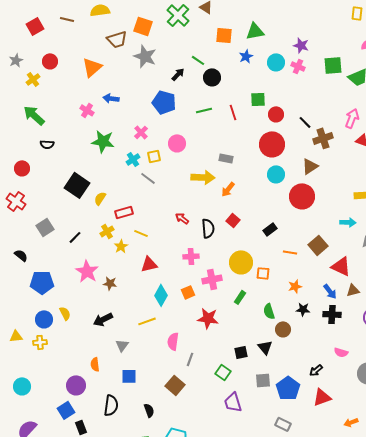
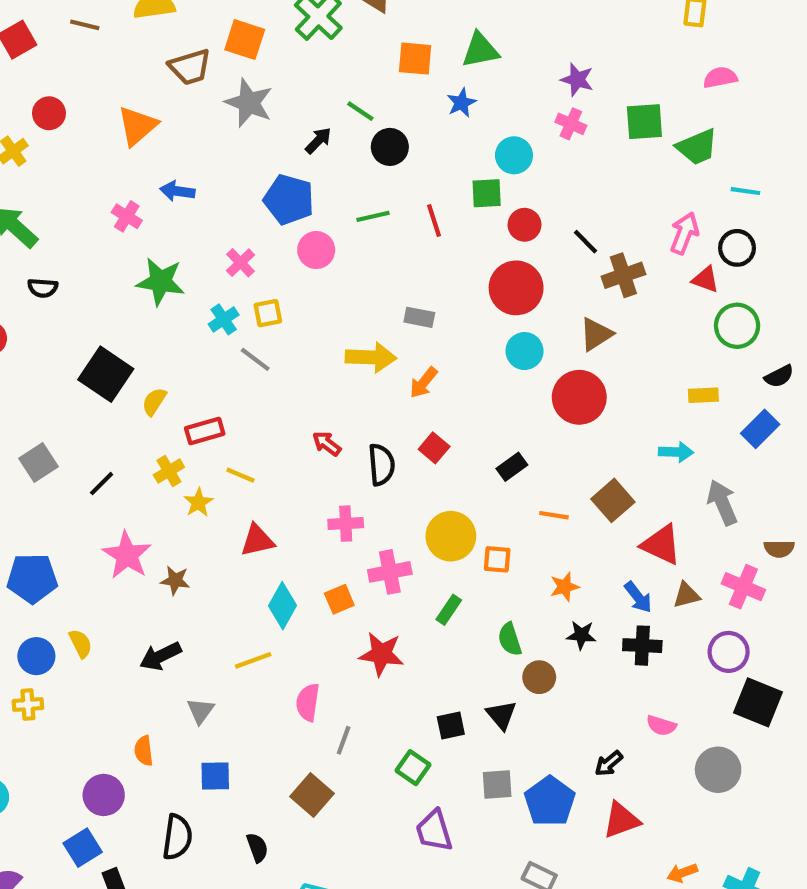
cyan circle: (276, 62) -> (514, 155), moved
pink circle: (177, 143) -> (316, 250), moved

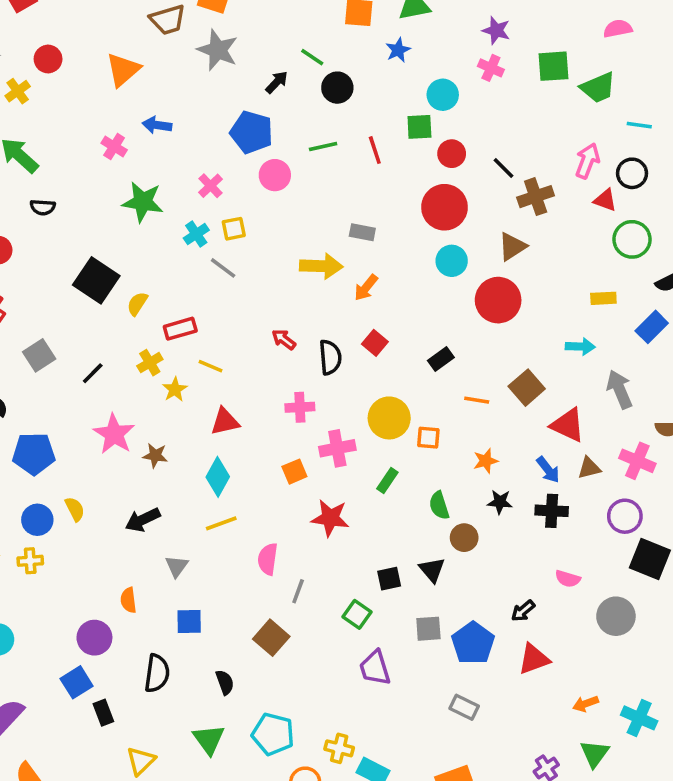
cyan diamond: (283, 606) -> (218, 477), moved

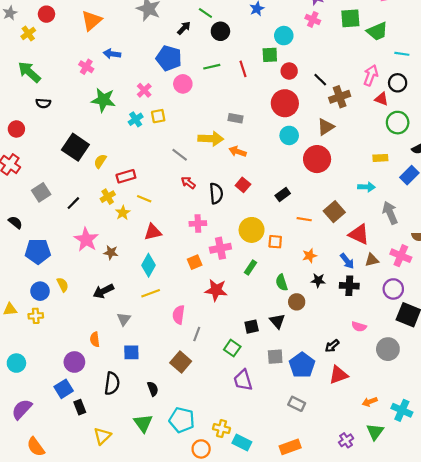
gray line: (223, 268) -> (180, 155), moved
orange arrow: (366, 288) -> (238, 152), turned 70

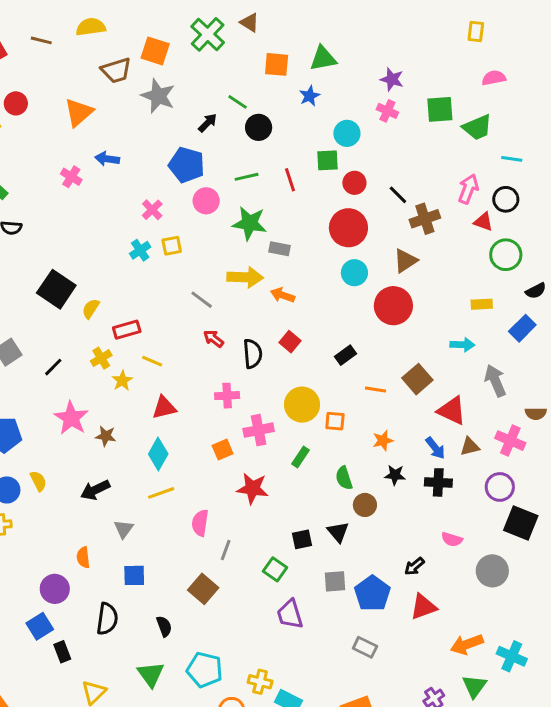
green star: (103, 100) -> (250, 223), moved
orange arrow: (370, 402) -> (467, 644), size x1.5

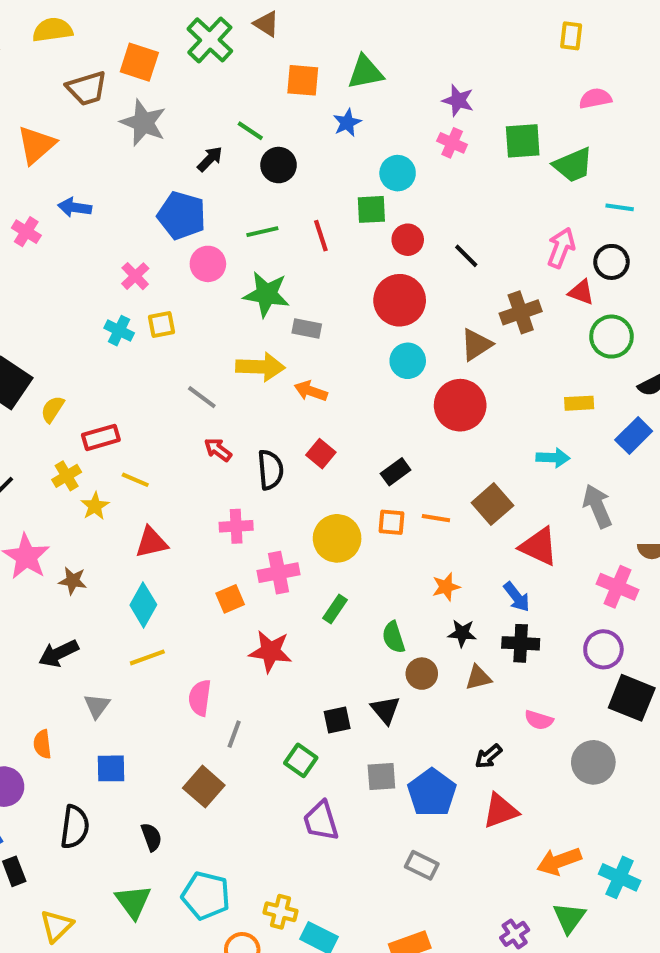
brown cross: (425, 219) -> (521, 312), moved
cyan cross: (140, 250) -> (119, 331), turned -30
orange square: (335, 421) -> (392, 522), moved
brown triangle: (470, 447) -> (478, 678), moved

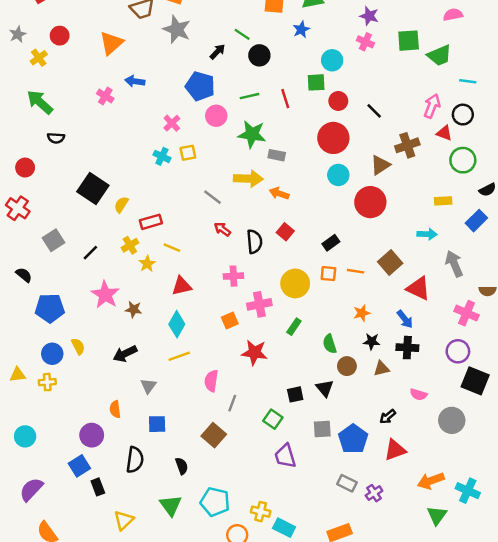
purple cross: (515, 934) -> (374, 493), moved

